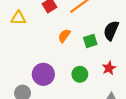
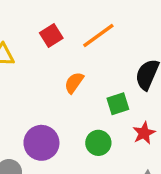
green square: (90, 41) -> (118, 104), moved

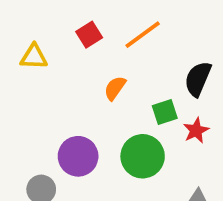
red star: (144, 133) -> (196, 130), moved
green circle: (98, 143) -> (143, 156), size x1.5

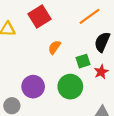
red square: (89, 35) -> (39, 16), size x1.5
orange line: (143, 35) -> (89, 16), moved

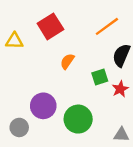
green circle: (70, 87) -> (78, 119), moved

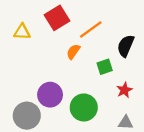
orange line: (107, 26) -> (91, 30), moved
red star: (120, 89) -> (124, 90), moved
gray circle: (19, 127) -> (27, 116), size x1.5

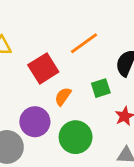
red square: (57, 18) -> (43, 68), moved
orange semicircle: (73, 52) -> (63, 96), moved

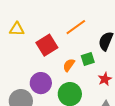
orange semicircle: (63, 96) -> (69, 65), moved

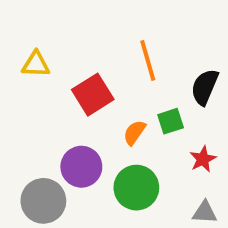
orange line: (76, 27) -> (148, 60), turned -70

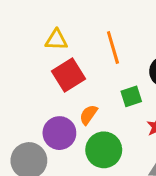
yellow triangle: (36, 64) -> (56, 40), moved
orange semicircle: (134, 133) -> (88, 115), moved

